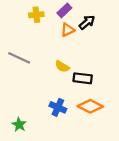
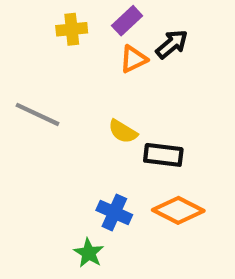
green star: (19, 125) -> (89, 253), moved

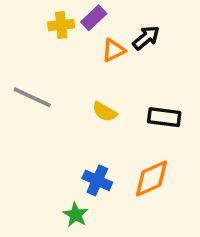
purple rectangle: (127, 21) -> (94, 18), moved
black rectangle: (163, 155) -> (164, 117), moved
orange diamond: (178, 210) -> (151, 179), turned -51

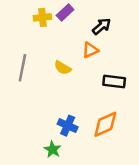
orange triangle: (114, 50) -> (90, 50), moved
gray line: (32, 97) -> (22, 68), turned 76
yellow semicircle: (105, 112) -> (63, 68), moved

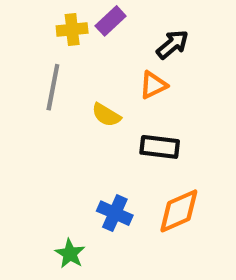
gray line: (22, 68) -> (53, 87), moved
black rectangle: (114, 82) -> (160, 147), moved
green star: (53, 149) -> (70, 254), moved

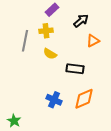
yellow cross: (72, 30) -> (46, 31), moved
orange triangle: (153, 85) -> (93, 41), moved
green star: (70, 254) -> (14, 121), moved

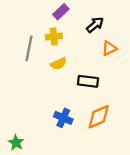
yellow semicircle: (50, 54) -> (59, 64), turned -56

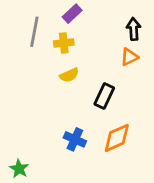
black arrow: (95, 25) -> (134, 29), moved, turned -54
gray line: (29, 48) -> (34, 32), moved
black rectangle: (88, 81) -> (104, 96), turned -72

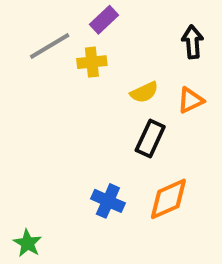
gray line: (34, 32) -> (50, 46), turned 48
orange triangle: (129, 57) -> (190, 100), moved
yellow semicircle: (69, 75) -> (144, 92), moved

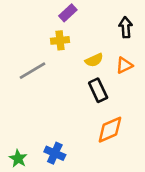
gray line: (50, 46) -> (32, 71), moved
black rectangle: (150, 139) -> (98, 90), turned -50
blue cross: (108, 201) -> (55, 153), moved

